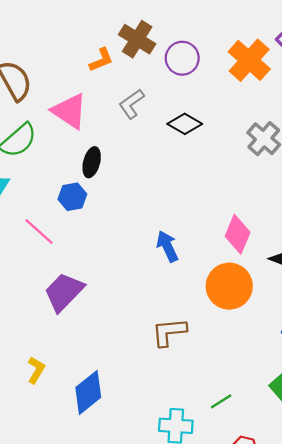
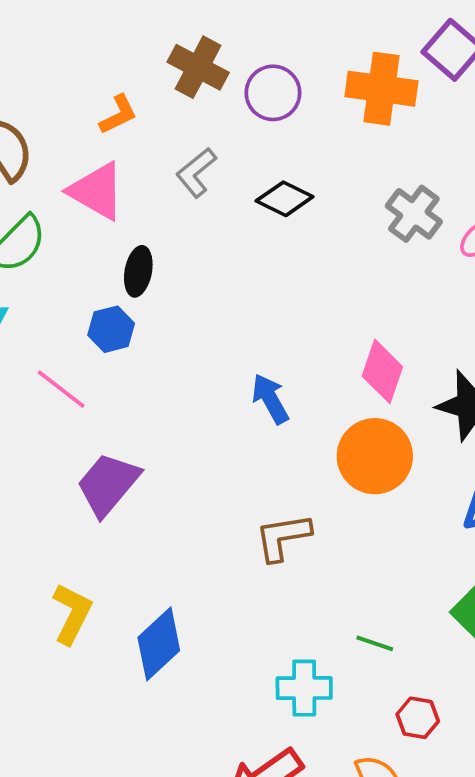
orange L-shape: (101, 60) -> (118, 115), moved
orange cross: (249, 60) -> (381, 89), turned -30
yellow L-shape: (36, 370) -> (72, 614), size x1.4
green line: (221, 401) -> (375, 643), turned 55

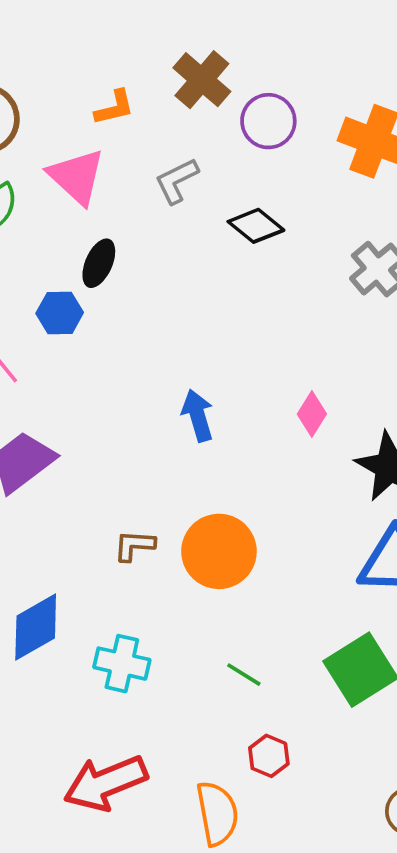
pink diamond: (382, 371) -> (312, 414), size x0.7
orange circle: (375, 456) -> (219, 551), moved
brown L-shape: (283, 537) -> (134, 546), moved, size x0.7
cyan cross: (304, 688) -> (122, 664), moved

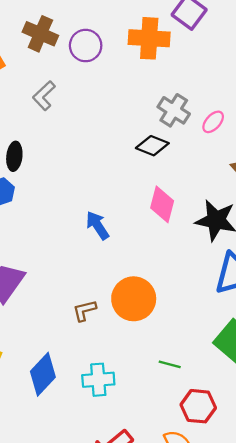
black diamond: (256, 226) -> (152, 146), moved
pink diamond: (312, 414) -> (162, 204), size x1.4
red hexagon: (269, 756) -> (198, 406), size x1.4

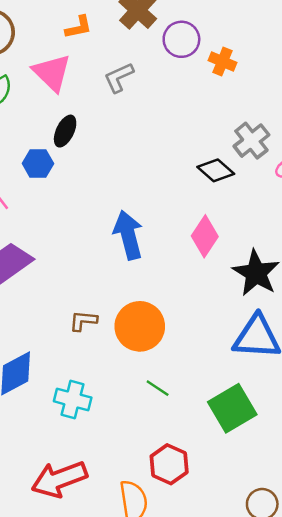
orange cross: (149, 38) -> (222, 62), moved, size x0.6
blue arrow: (98, 225) -> (128, 235), size x1.4
green line: (170, 364) -> (158, 388), moved

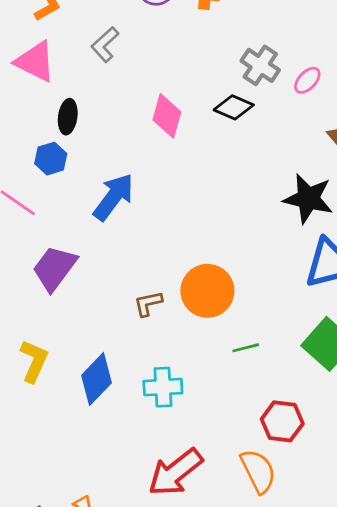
blue arrow: (128, 235) -> (113, 197), moved, turned 69
pink diamond: (205, 236) -> (167, 116), moved
green line: (158, 388) -> (246, 348), turned -30

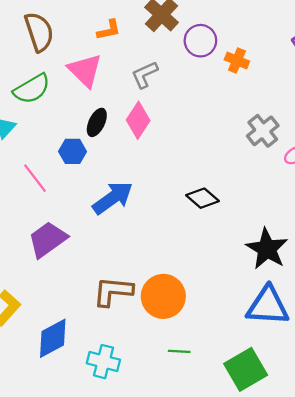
black diamond: (234, 107) -> (203, 198), moved
pink diamond: (167, 116) -> (138, 120), moved
brown L-shape: (148, 304) -> (113, 291), size x1.6

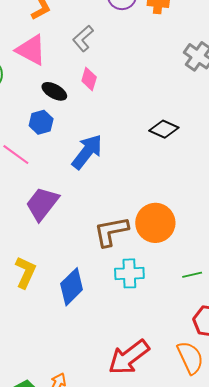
pink diamond: (138, 120) -> (89, 79), size x0.7
black ellipse: (97, 122) -> (54, 91), turned -70
green line: (179, 351) -> (192, 275), moved
cyan cross: (103, 362) -> (129, 273), moved

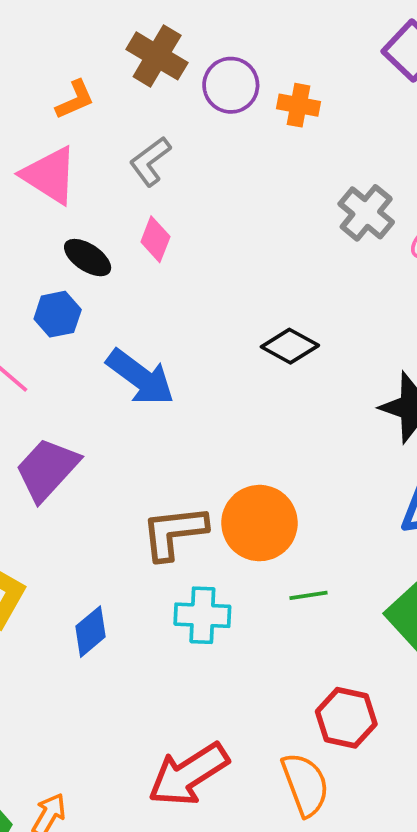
blue arrow: (87, 152) -> (140, 377), turned 84
green line: (192, 275) -> (308, 595), moved
blue diamond: (72, 287) -> (91, 632), size x0.7

